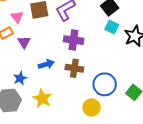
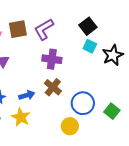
blue arrow: (46, 64) -> (27, 95), moved
brown cross: (74, 68) -> (53, 87), turned 30

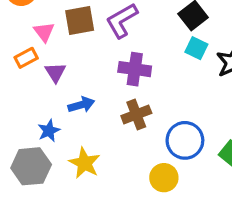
brown cross: (53, 87) -> (136, 114), turned 30
blue arrow: (27, 95) -> (81, 105), moved

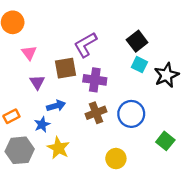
brown square: (80, 21) -> (65, 68), moved
orange rectangle: (26, 58) -> (11, 116), moved
blue star: (49, 131) -> (42, 124), moved
blue circle: (185, 140) -> (131, 114), moved

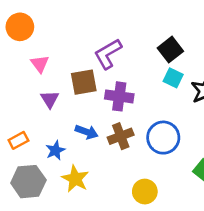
blue arrow: (56, 106) -> (87, 132), moved, turned 36

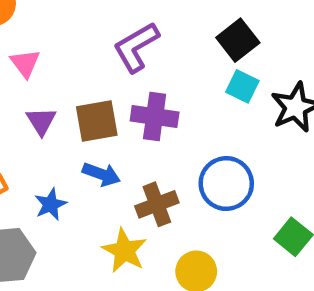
brown square: (84, 82) -> (97, 121), moved
brown cross: (121, 136) -> (157, 204), moved
yellow star: (75, 179) -> (125, 251), moved

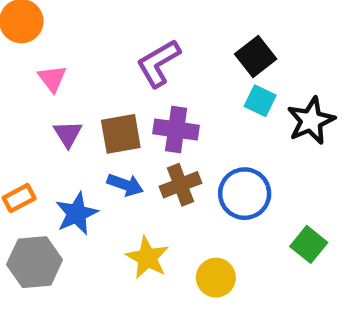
blue star: (51, 204) -> (77, 213), size x1.4
brown cross: (157, 204) -> (181, 185), moved

